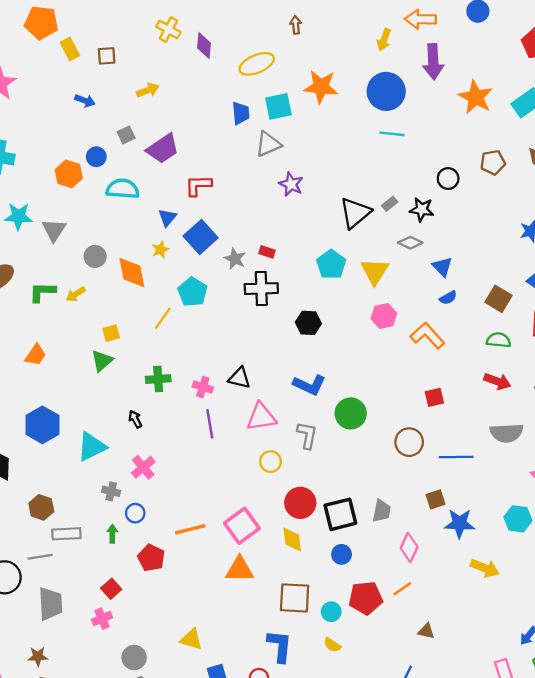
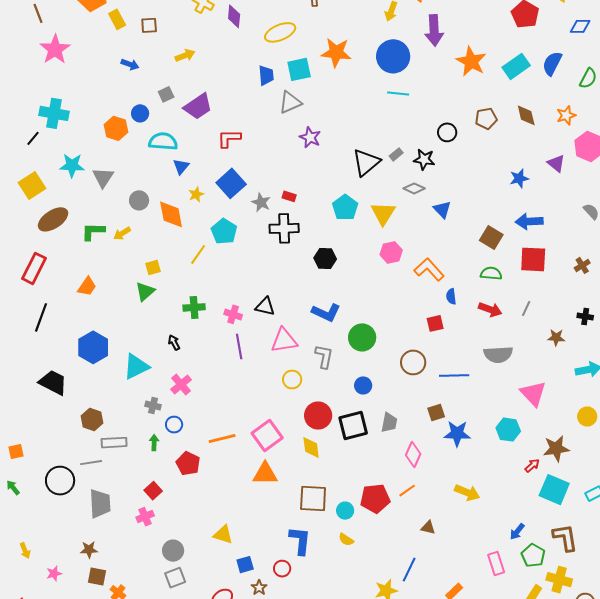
blue triangle: (167, 217) -> (181, 166), moved
blue semicircle: (448, 298) -> (451, 296), moved, turned 112
blue circle: (342, 554) -> (363, 385), moved
yellow arrow: (485, 568) -> (467, 493), moved

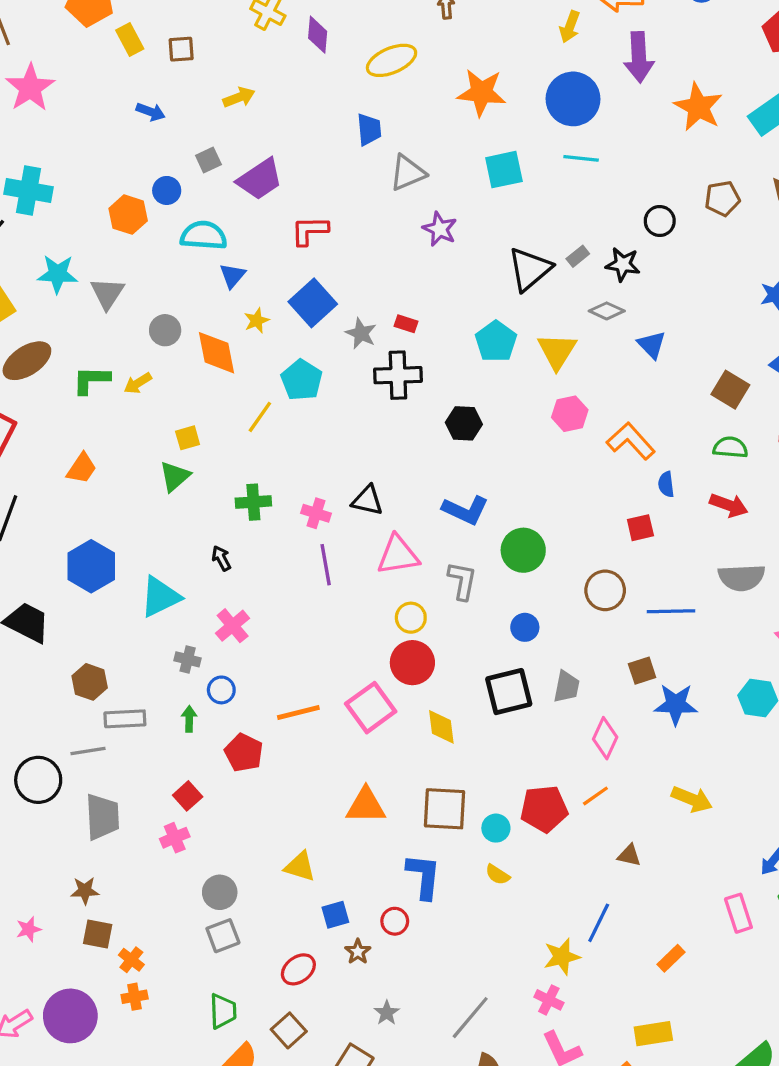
cyan square: (299, 69) -> (504, 170), moved
red circle: (318, 416) -> (412, 663), moved
orange triangle: (265, 474) -> (366, 806), moved

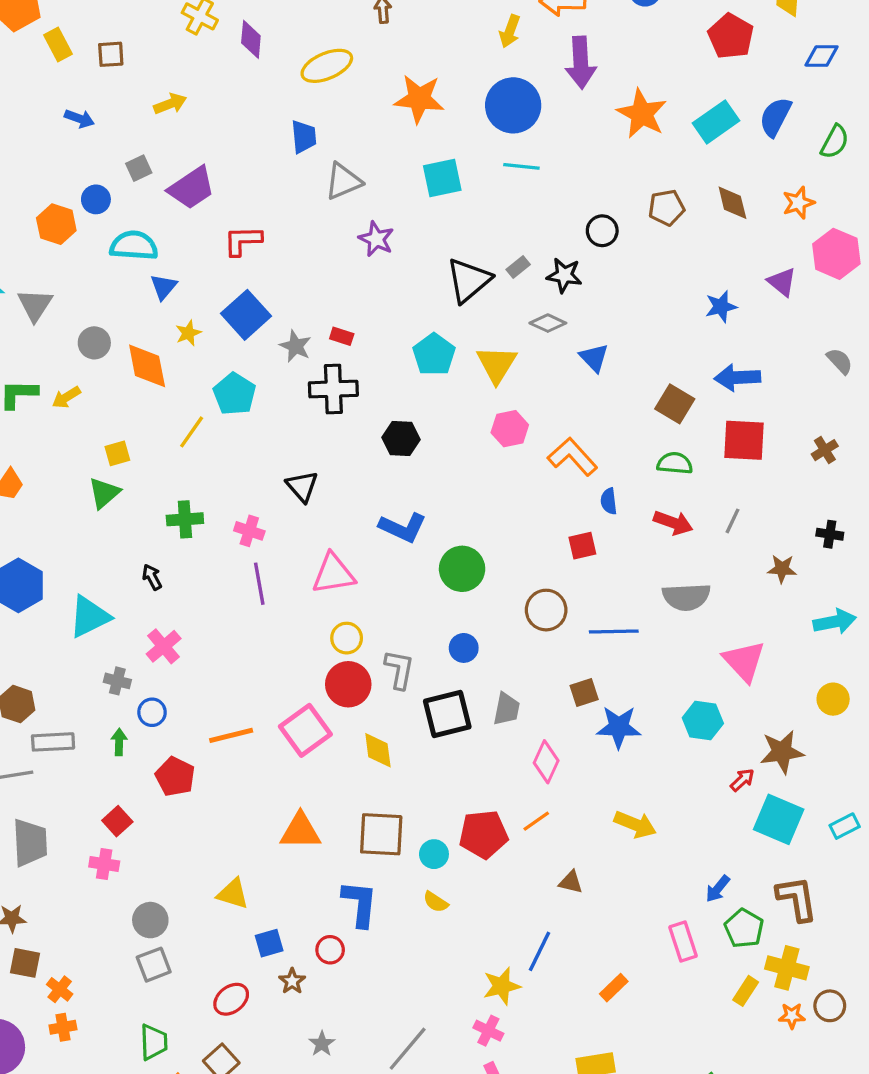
black triangle: (367, 500) -> (302, 486), moved, turned 36
gray L-shape: (462, 581) -> (399, 669), moved
pink cross: (175, 838) -> (104, 864), turned 32

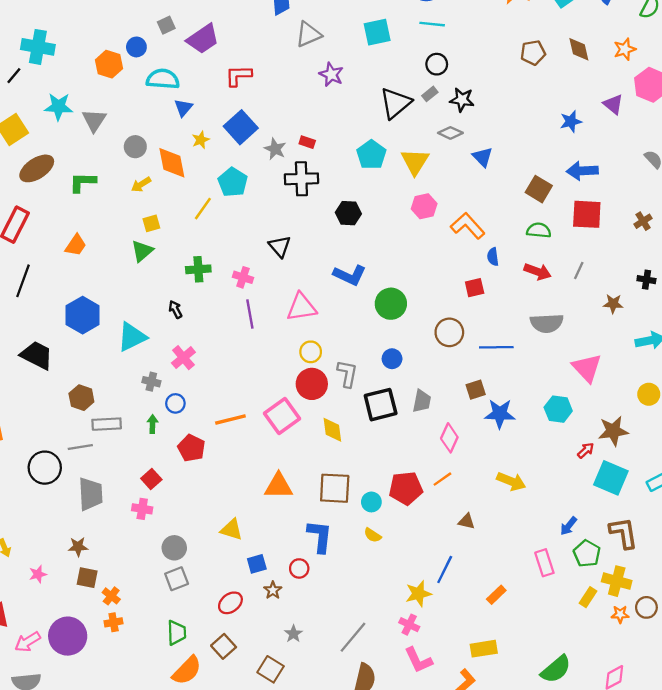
black circle: (602, 231) -> (437, 64), moved
yellow arrow: (66, 397) -> (141, 185), moved

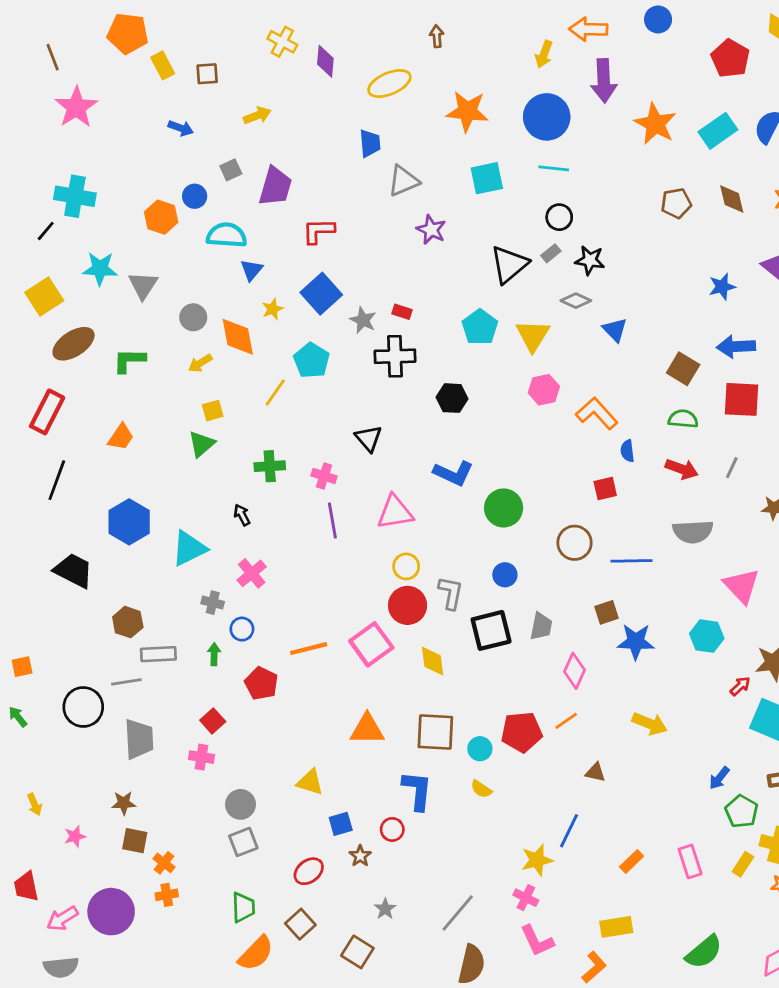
purple trapezoid: (203, 39) -> (275, 186), turned -40
pink rectangle: (544, 563) -> (690, 861), moved

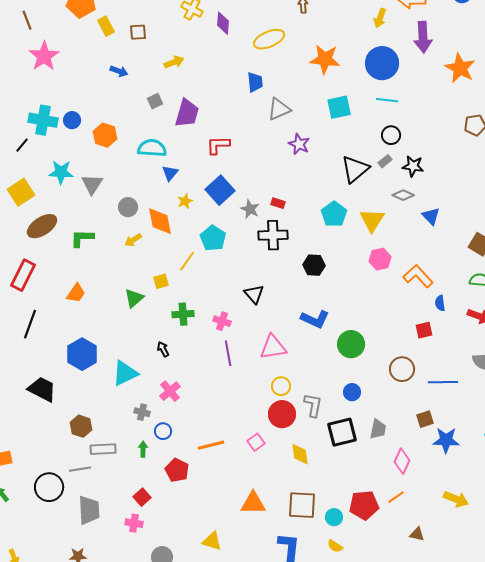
blue circle: (195, 196) -> (72, 120), moved
yellow square: (213, 411) -> (161, 281), moved
pink square: (371, 644) -> (256, 442), size x0.6

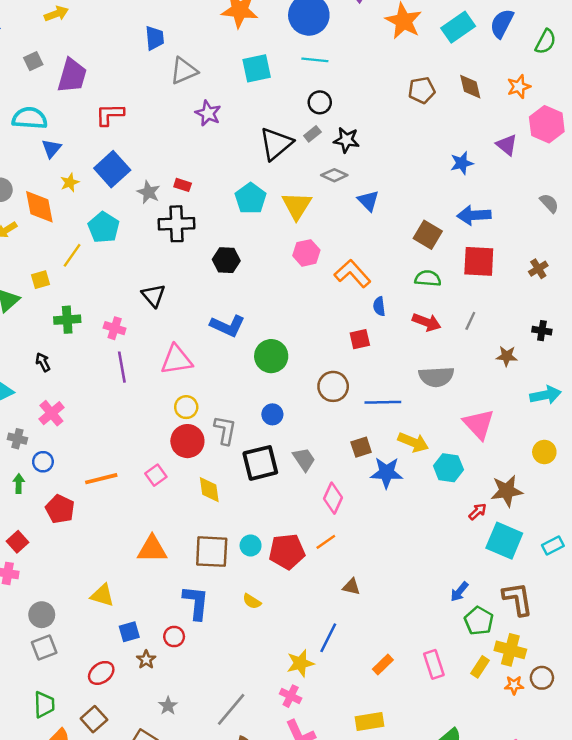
gray trapezoid: (378, 429) -> (304, 459), turned -45
yellow arrow: (456, 499) -> (413, 442), moved
cyan circle: (334, 517) -> (251, 545), moved

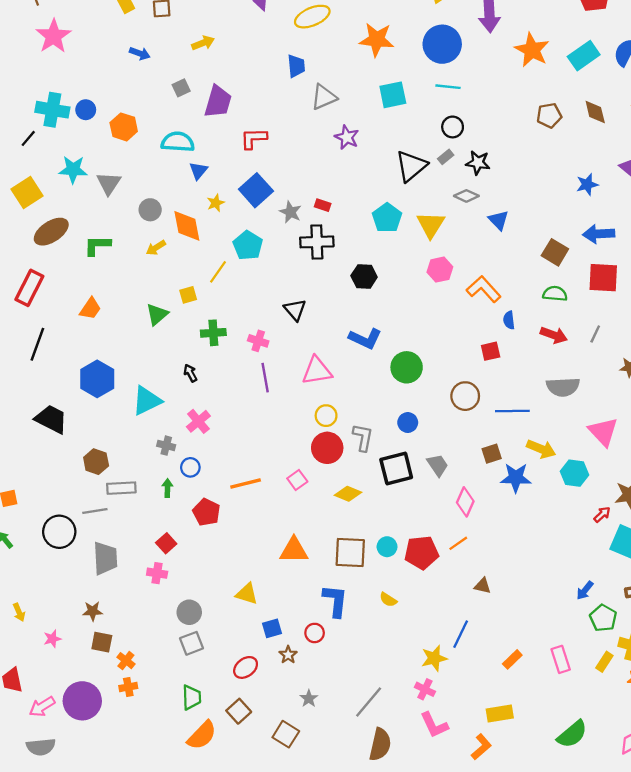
yellow diamond: (209, 490) -> (348, 494), turned -60

